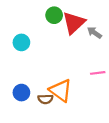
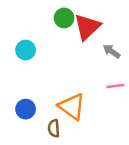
gray arrow: (94, 33) -> (112, 51), moved
brown semicircle: (45, 99) -> (54, 128), moved, turned 88

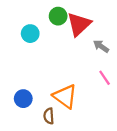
cyan circle: (26, 50) -> (30, 34), moved
pink line: (115, 86) -> (105, 78), turned 63

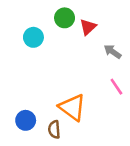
red triangle: (79, 24) -> (88, 27), size x0.6
blue circle: (23, 99) -> (26, 120), moved

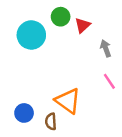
cyan circle: (33, 37) -> (31, 35), size x1.5
gray arrow: (113, 52) -> (106, 48), turned 35

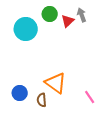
gray arrow: (106, 48) -> (82, 15), moved
pink line: (109, 81) -> (90, 97), moved

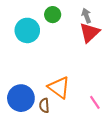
red triangle: (68, 21) -> (90, 33), moved, size x1.5
blue circle: (20, 93) -> (21, 98), size x1.6

